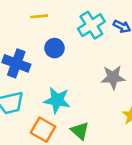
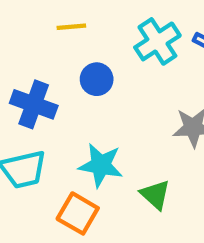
green triangle: (80, 131) -> (155, 195), moved

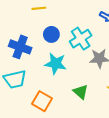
cyan cross: (157, 41) -> (81, 39), moved
cyan star: (101, 165) -> (56, 64), moved

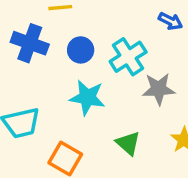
blue cross: (20, 47) -> (30, 43), moved

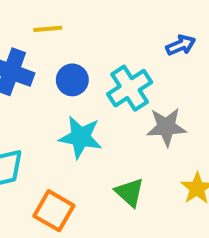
blue arrow: (170, 21) -> (181, 45), turned -50

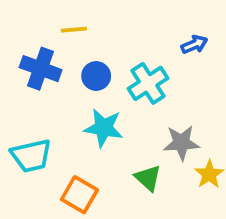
gray star: (166, 127) -> (181, 143), moved

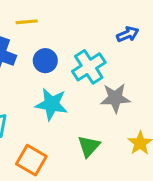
gray star: (181, 143) -> (115, 98), moved
green triangle: (148, 178) -> (89, 146), turned 30

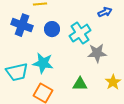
cyan star: (51, 104) -> (43, 63), moved
green triangle: (89, 146) -> (80, 84), turned 49

